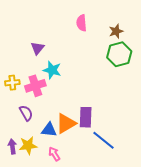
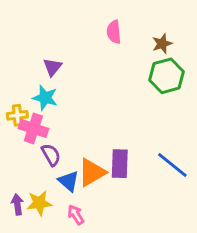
cyan star: (52, 70) -> (45, 98), moved
pink cross: (35, 86) -> (33, 128), moved, turned 36
purple semicircle: (26, 113) -> (51, 155), moved
blue triangle: (49, 130) -> (69, 181), turned 35
blue line: (103, 140) -> (172, 165), moved

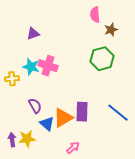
pink semicircle: (114, 32) -> (95, 15), moved
purple triangle: (52, 67) -> (33, 34), moved, turned 32
green hexagon: (167, 76) -> (102, 59), moved
pink cross: (33, 128) -> (48, 66), moved
pink arrow: (76, 215) -> (73, 148), moved, turned 80

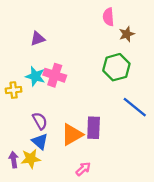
blue line: (118, 113) -> (135, 107), moved
blue triangle: (47, 124) -> (40, 141), moved

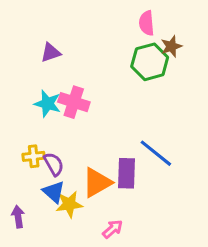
green hexagon: (116, 67) -> (150, 62), moved
yellow cross: (14, 90) -> (34, 156), moved
blue line: (135, 107) -> (156, 153), moved
yellow star: (31, 159) -> (69, 204), moved

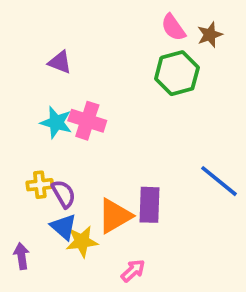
pink semicircle: (147, 23) -> (173, 27), turned -30
brown star: (171, 46) -> (210, 35), moved
purple triangle: (51, 53) -> (60, 62), turned 40
blue line: (156, 153) -> (219, 181), moved

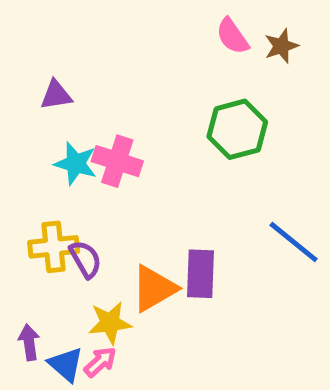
purple triangle: (60, 62) -> (56, 95), moved, turned -30
green hexagon: (177, 73) -> (237, 129), moved
yellow cross: (40, 185) -> (54, 247), size x1.4
blue triangle: (64, 227) -> (66, 364), moved
pink arrow: (133, 271) -> (100, 362), moved

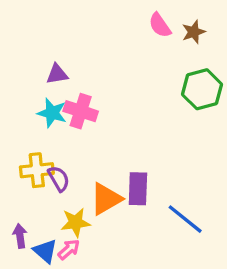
purple triangle: (56, 95) -> (57, 74), moved
green hexagon: (237, 129) -> (202, 89), moved
blue line: (294, 242) -> (185, 219), moved

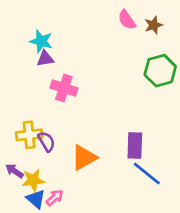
cyan star: (52, 113) -> (41, 41), moved
purple rectangle: (138, 189) -> (135, 146), moved
yellow star: (76, 222) -> (33, 180), moved
purple arrow: (20, 236) -> (14, 171), moved, turned -48

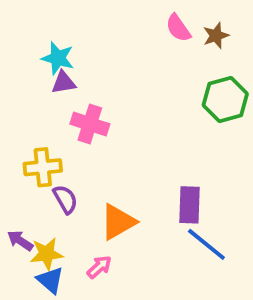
yellow cross: (29, 135) -> (43, 167), moved
pink arrow: (55, 198) -> (99, 267), moved

